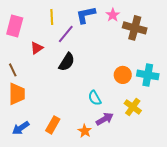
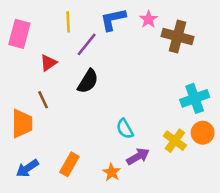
brown line: (13, 70) -> (43, 100), moved
orange circle: (123, 75) -> (203, 133), moved
cyan cross: (148, 75) -> (195, 98), turned -30

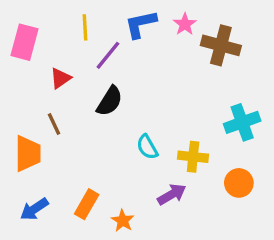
cyan semicircle: (125, 129) -> (147, 147), moved
orange circle: (203, 133) -> (239, 183), moved
yellow cross: (175, 141) -> (193, 157), moved, turned -30
orange star: (112, 172) -> (123, 221), moved

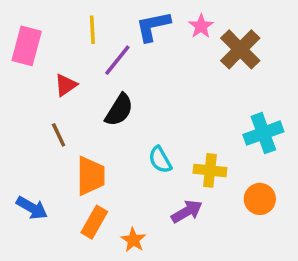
brown cross: (221, 45) -> (240, 49), turned 30
orange trapezoid: (28, 153) -> (91, 176), moved
blue arrow: (34, 209) -> (32, 208), moved, turned -116

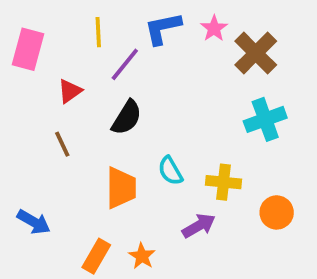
cyan cross: (263, 133) -> (265, 119), moved
orange trapezoid: (91, 176) -> (121, 188), moved
orange rectangle: (94, 222) -> (96, 256), moved

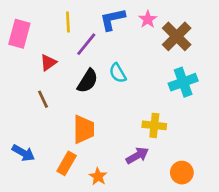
cyan semicircle: (170, 171) -> (118, 73), moved
orange circle: (277, 212) -> (182, 173), moved
orange rectangle: (96, 256) -> (67, 163), moved

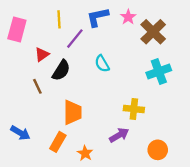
black semicircle: (88, 81) -> (61, 70), moved

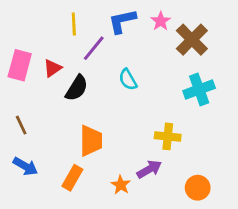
pink rectangle: (17, 30) -> (20, 65), moved
brown line: (37, 86) -> (21, 125), moved
orange star: (85, 153) -> (121, 185), moved

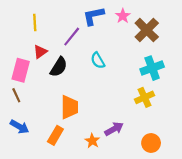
yellow line: (74, 24) -> (35, 22), moved
pink rectangle: (20, 65) -> (21, 70), moved
yellow cross: (168, 136) -> (144, 97), moved, turned -30

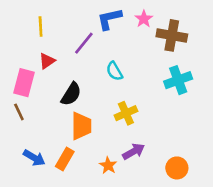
brown cross: (147, 30) -> (172, 35), turned -35
black semicircle: (59, 67) -> (71, 94), moved
yellow cross: (144, 97) -> (126, 113), moved
blue arrow: (20, 127) -> (34, 158), moved

